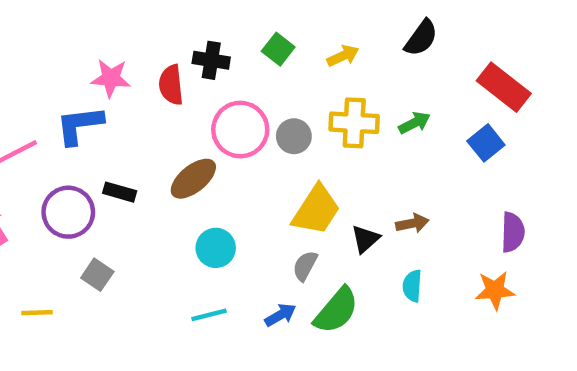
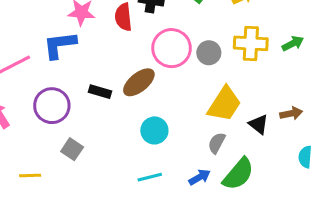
black rectangle: (120, 192) -> (100, 92), moved
black triangle: (365, 239) -> (259, 124), turned -40
cyan semicircle: (412, 286) -> (305, 157), moved

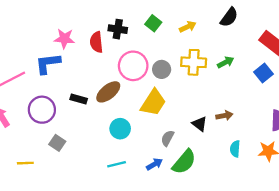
yellow trapezoid: (224, 104) -> (153, 103), moved

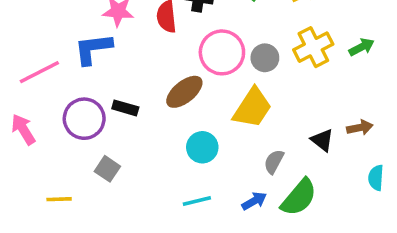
yellow cross: (194, 62) -> (313, 47), turned -30
black rectangle: (79, 99) -> (125, 108), moved

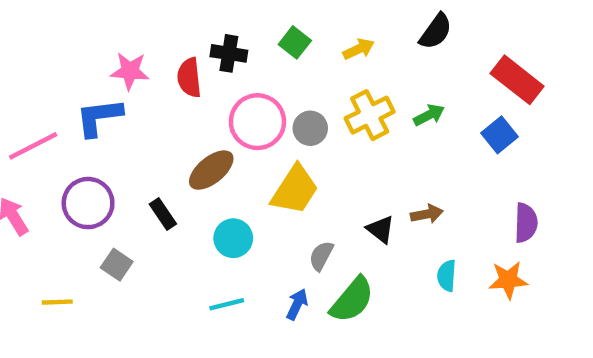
black rectangle: (125, 108) -> (163, 214), moved, turned 40
blue arrow: (254, 201) -> (297, 304), turned -35

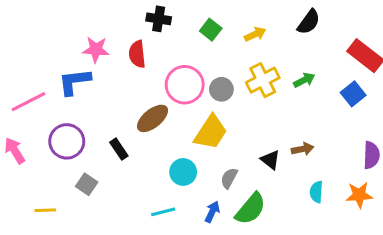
black cross: (229, 53) -> (159, 19), moved
cyan circle: (233, 238) -> (183, 172), moved

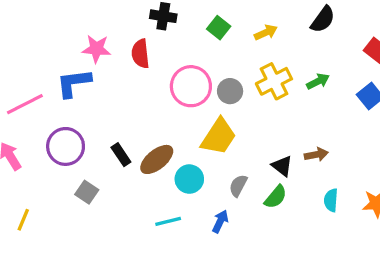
brown ellipse: (153, 118) -> (157, 159), moved
green semicircle: (250, 209) -> (276, 197), moved, size x0.7
yellow line: (45, 210) -> (23, 220), moved, turned -65

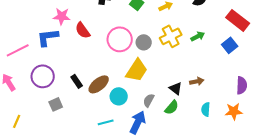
red semicircle: (140, 54) -> (83, 30), moved, turned -30
gray square: (87, 192) -> (56, 104), turned 32
blue arrow: (220, 221) -> (138, 122), size x1.6

